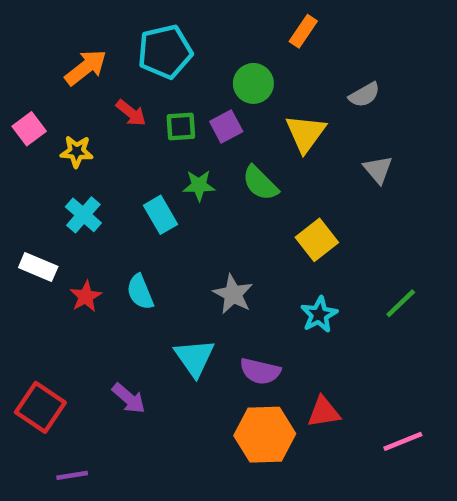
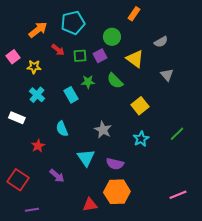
yellow triangle: (305, 133) -> (135, 59), turned -30
red star: (86, 296) -> (38, 146), moved
red triangle: (324, 412) -> (90, 205), moved

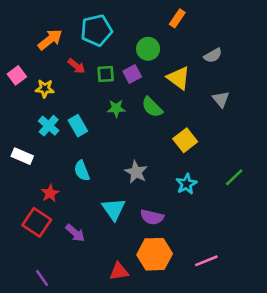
cyan rectangle: (71, 95) -> (78, 126), moved
red square: (18, 180) -> (37, 222), moved
pink line: (178, 195) -> (206, 261), moved
purple line: (32, 210) -> (42, 278), turned 64

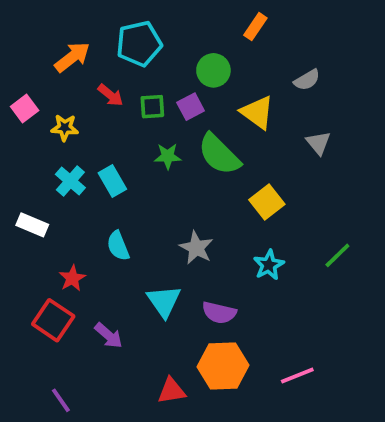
green semicircle: (152, 107) -> (219, 154), size x1.4

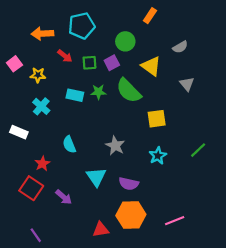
orange arrow: (72, 57) -> (42, 34), turned -145
cyan rectangle: (112, 181) -> (75, 95), moved, turned -48
yellow square: (267, 202) -> (157, 119), turned 30

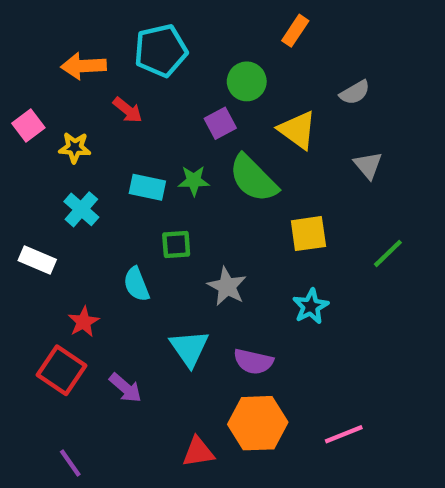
green square: (89, 63) -> (176, 245), moved
green line: (198, 150) -> (388, 253), moved

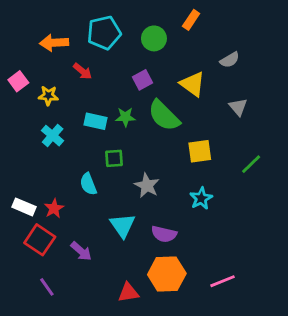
green circle: (247, 81) -> (154, 38), moved
white rectangle: (37, 260) -> (24, 207), moved
purple line: (70, 463) -> (47, 287), moved

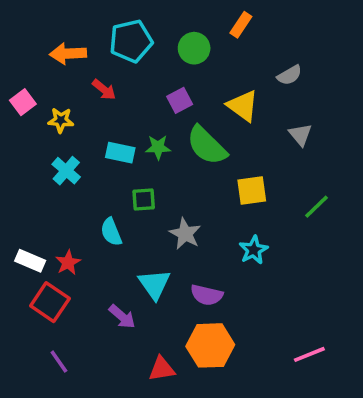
purple arrow: (81, 251) -> (122, 317), moved
pink line: (223, 281) -> (309, 354), moved

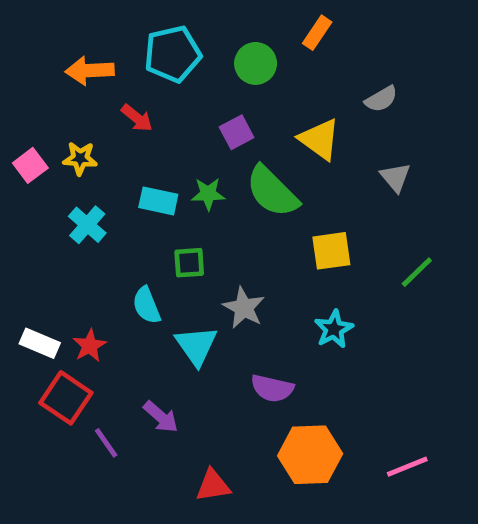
pink square: (23, 102) -> (30, 165), moved
cyan triangle: (154, 284) -> (196, 346), moved
orange hexagon: (210, 345) -> (310, 455), moved
purple line: (59, 362) -> (106, 443), moved

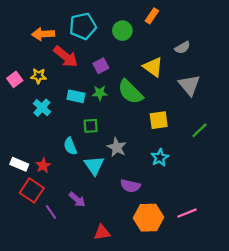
red arrow: (137, 118) -> (66, 57), size x1.6
purple square: (237, 132) -> (101, 66), moved
gray triangle: (395, 177) -> (189, 85), size x1.5
pink line: (407, 467) -> (187, 213), moved

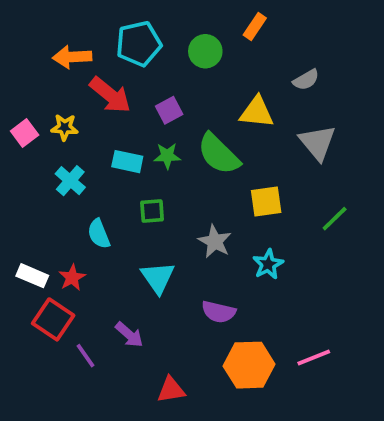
yellow triangle: (153, 67) -> (257, 112), turned -30
cyan semicircle: (70, 146) -> (99, 234), moved
gray star: (117, 147) -> (215, 241), moved

